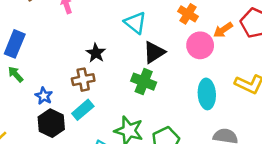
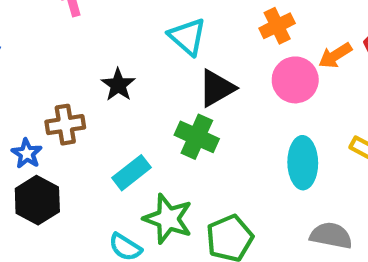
orange cross: (188, 14) -> (277, 26), turned 30
brown cross: (83, 80) -> (65, 125), moved
cyan rectangle: (83, 110) -> (131, 173), moved

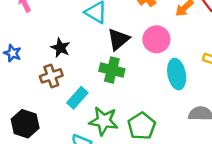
pink circle: (295, 80) -> (156, 39), moved
brown cross: (65, 125) -> (51, 76), moved
blue star: (27, 154) -> (12, 53), moved

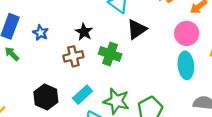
pink circle: (156, 39) -> (187, 33), moved
green cross: (112, 70) -> (110, 54), moved
cyan rectangle: (77, 98) -> (83, 95), moved

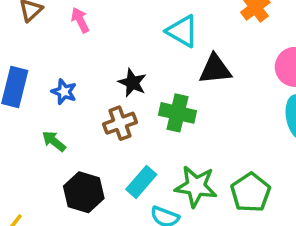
black triangle: (137, 29) -> (215, 69), turned 35
green arrow: (12, 54) -> (54, 141), moved

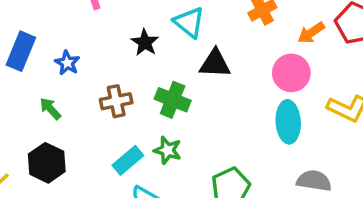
black star: (132, 83) -> (145, 42), moved
green star: (196, 186) -> (168, 150), moved, size x0.7
black hexagon: (84, 192) -> (47, 163), moved

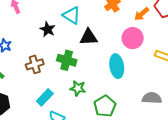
cyan ellipse: (288, 122) -> (117, 66), moved
green star: (168, 150) -> (78, 88), moved

